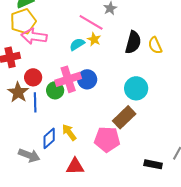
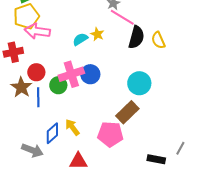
pink line: (91, 22) -> (122, 17), moved

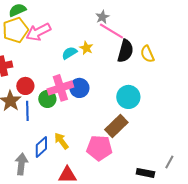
pink arrow: (37, 31) -> (38, 32), moved, turned -35
gray arrow: (32, 150) -> (21, 164), turned -105

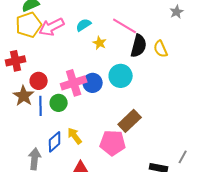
gray star: (102, 17) -> (177, 12), moved
cyan semicircle: (69, 53) -> (84, 25), moved
cyan circle: (128, 97) -> (121, 76), moved
green circle: (47, 99) -> (59, 103), moved

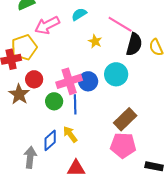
yellow pentagon: (29, 25) -> (24, 47), moved
cyan semicircle: (84, 25) -> (79, 14), moved
blue line: (41, 106) -> (75, 104), moved
pink pentagon: (113, 143) -> (123, 145), moved

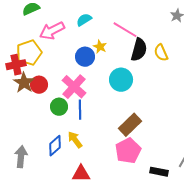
pink cross: (69, 81) -> (74, 87), turned -30
blue circle: (88, 81) -> (85, 57), moved
brown star: (19, 94) -> (24, 83), moved
pink pentagon: (123, 145) -> (128, 151), turned -30
gray arrow: (30, 157) -> (21, 157), moved

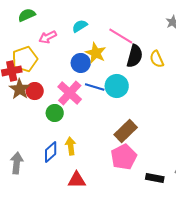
pink arrow: (52, 31) -> (48, 37), size x0.7
yellow star: (100, 47) -> (96, 53), size x1.5
blue line: (80, 110) -> (95, 87), moved, turned -72
yellow arrow: (75, 140) -> (71, 146), turned 30

